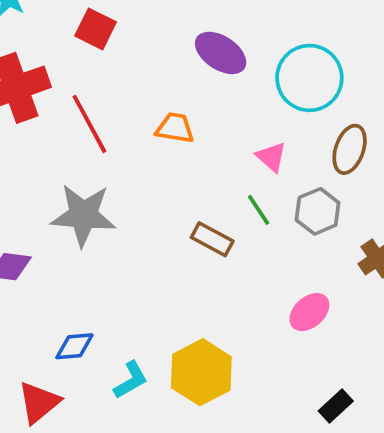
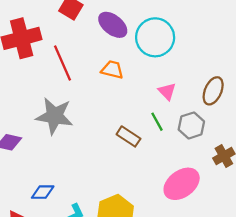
purple ellipse: (221, 53) -> (113, 25), moved
cyan circle: (309, 78) -> (155, 37), moved
pink ellipse: (309, 312) -> (182, 184), size x1.5

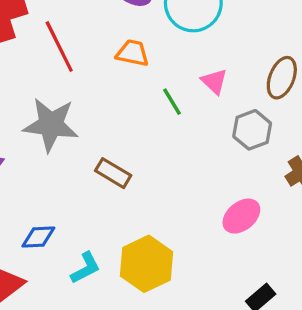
green line: (157, 122) -> (172, 102), moved
brown rectangle: (128, 136) -> (113, 173), moved
pink ellipse: (182, 184) -> (241, 216), size x0.7

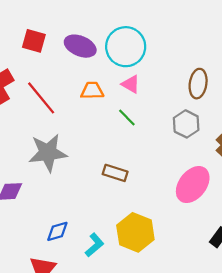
pink triangle: (214, 81) -> (131, 84), moved
brown rectangle: (113, 173) -> (115, 173), moved
pink ellipse: (241, 216) -> (193, 185), size x1.4

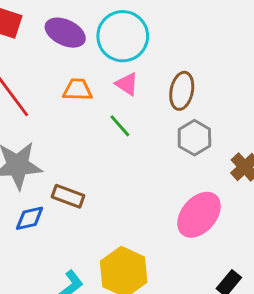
brown ellipse: (198, 84) -> (182, 91), moved
brown rectangle: (115, 173) -> (68, 196), moved
blue diamond: (57, 231) -> (30, 218), moved

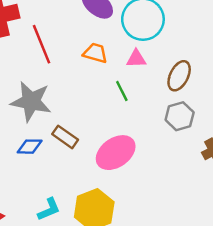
pink triangle: (127, 84) -> (136, 59), turned -50
pink ellipse: (199, 215) -> (116, 153), moved

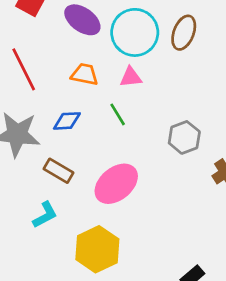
brown ellipse: (179, 76) -> (184, 33), moved
blue diamond: (30, 147) -> (67, 121), moved
cyan L-shape: (49, 209) -> (45, 215), moved

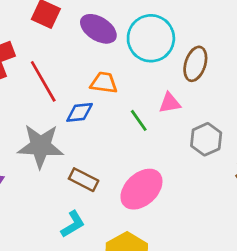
brown ellipse: (184, 33) -> (195, 64), moved
pink triangle: (131, 77) -> (170, 103), moved
blue diamond: (67, 121) -> (80, 112), moved

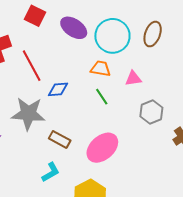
brown ellipse: (195, 64) -> (153, 34), moved
orange trapezoid: (104, 83) -> (101, 69), moved
pink triangle: (170, 103) -> (133, 78), moved

